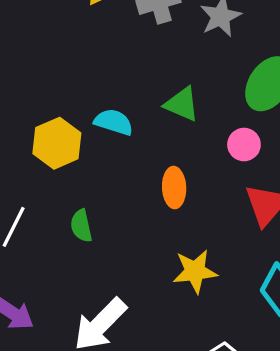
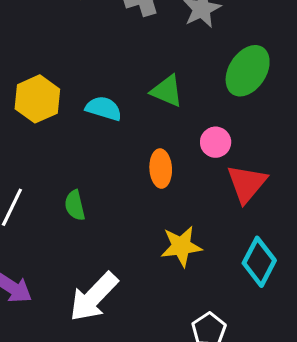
yellow hexagon: (57, 143) -> (37, 99), moved
pink circle: (244, 145) -> (216, 142), moved

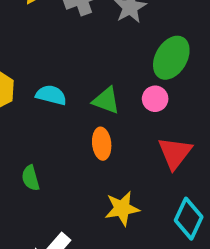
green triangle: (167, 91) -> (106, 100), moved
pink circle: (216, 142) -> (155, 99), moved

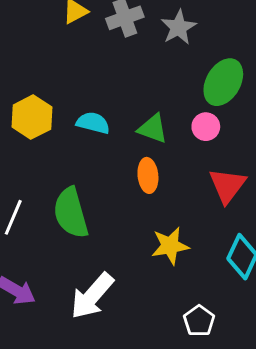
green semicircle: (31, 178) -> (71, 213), size x1.8

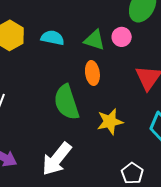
pink circle: (206, 127) -> (122, 37), moved
green semicircle: (71, 213) -> (67, 102), moved

